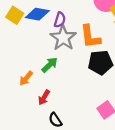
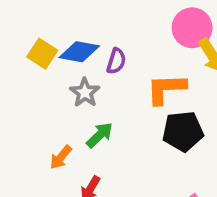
orange L-shape: (90, 37) -> (166, 89), turned 95
gray star: (63, 38) -> (85, 92), moved, size x0.7

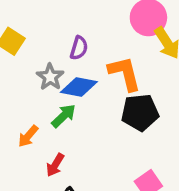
blue diamond: (79, 52) -> (79, 87), moved
orange L-shape: (166, 89) -> (125, 73), turned 78

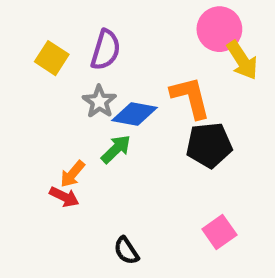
purple semicircle: (79, 48) -> (106, 50), moved, size x1.4
red arrow: (55, 165) -> (64, 197), moved, turned -95

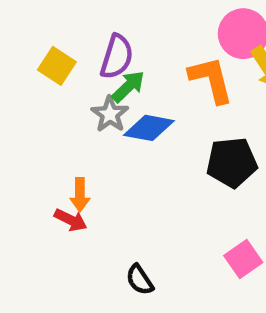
orange L-shape: (190, 97) -> (211, 80), moved
green arrow: (116, 149) -> (128, 87), moved
orange arrow: (72, 174) -> (80, 195), turned -40

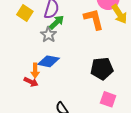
blue diamond: (149, 128) -> (48, 61), moved
black pentagon: (232, 162) -> (102, 69), moved
pink square: (243, 259) -> (108, 99), turned -35

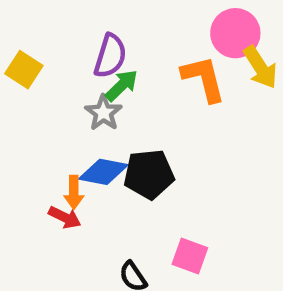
yellow square: (25, 13) -> (24, 70), moved
black pentagon: (102, 69) -> (149, 174), moved
pink square: (108, 99) -> (190, 256), moved

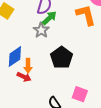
blue diamond: (103, 172) -> (15, 57), moved, turned -45
black pentagon: (149, 174) -> (62, 58), turned -30

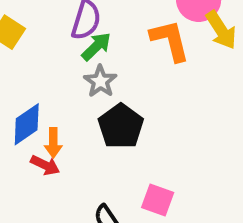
gray star: (41, 30) -> (100, 81), moved

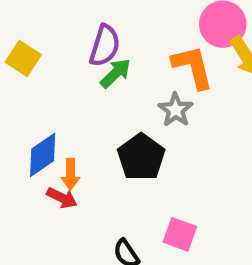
gray star: (100, 81) -> (176, 110), moved

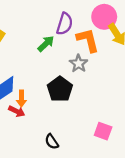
purple semicircle: (105, 46) -> (65, 24), moved
pink square: (180, 234) -> (103, 131), moved

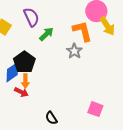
purple semicircle: (65, 24) -> (31, 17), moved, turned -42
black pentagon: (60, 89) -> (24, 62), moved

